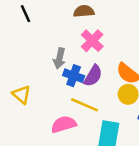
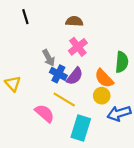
gray arrow: (59, 58) -> (49, 58), turned -49
pink semicircle: (64, 124) -> (45, 113), turned 50

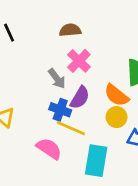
gray arrow: (49, 58) -> (57, 79), moved
blue cross: (58, 74) -> (60, 110), moved

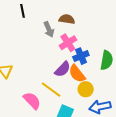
gray arrow: (57, 79) -> (49, 29), moved
orange semicircle: (117, 95) -> (77, 74), moved
blue cross: (60, 110) -> (81, 56), moved, turned 35

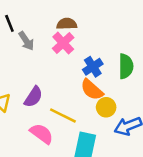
gray arrow: (49, 29) -> (26, 41), moved
pink cross: (68, 43) -> (63, 43), moved
purple semicircle: (63, 69) -> (33, 97), moved

